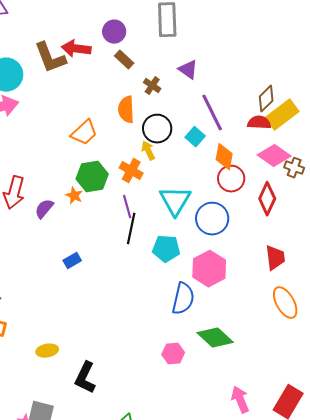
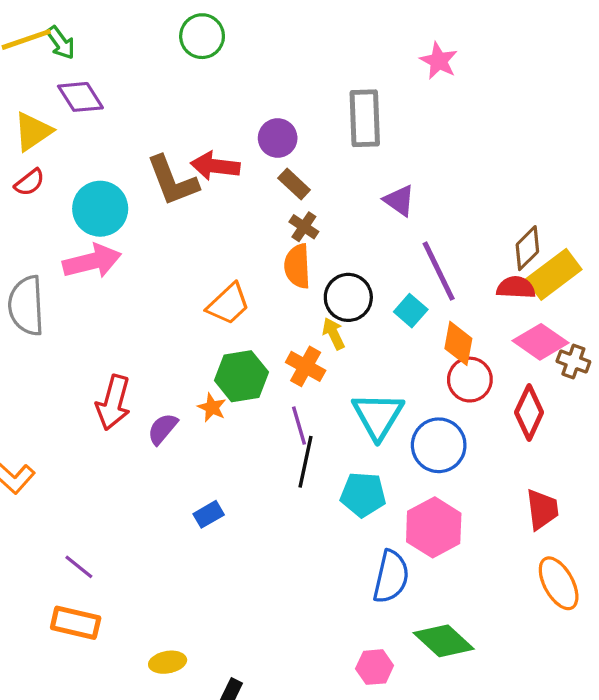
brown cross: (152, 86) -> (304, 227), moved

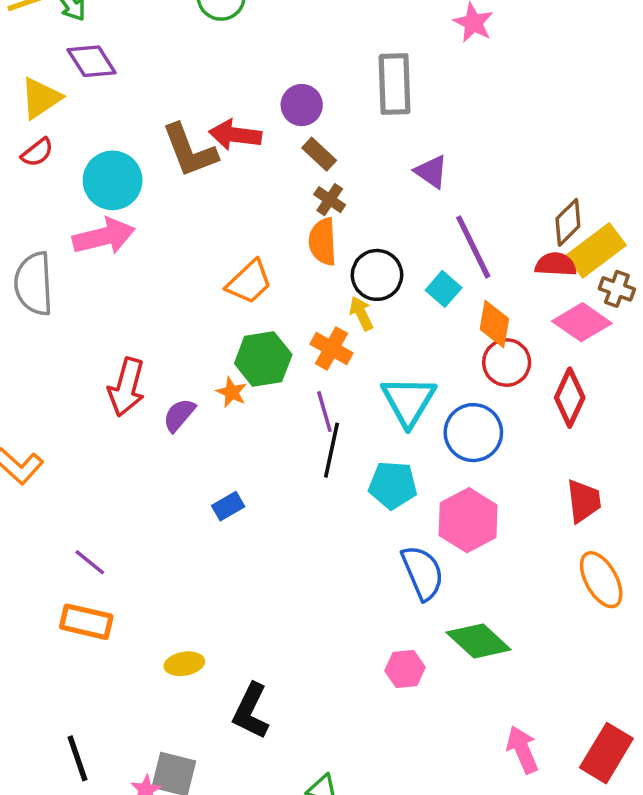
brown cross: (573, 361) -> (617, 289), moved
blue semicircle: (391, 577) -> (423, 573), turned -36

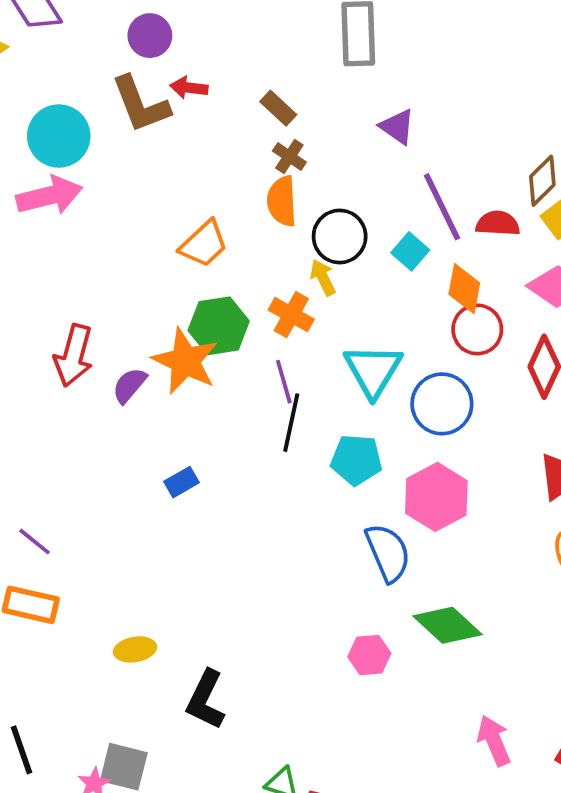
purple circle: (302, 105) -> (150, 36), moved
red arrow: (235, 135) -> (189, 88), size x0.7
red semicircle: (556, 264) -> (498, 223), moved
orange star: (232, 392) -> (185, 361), size x2.0

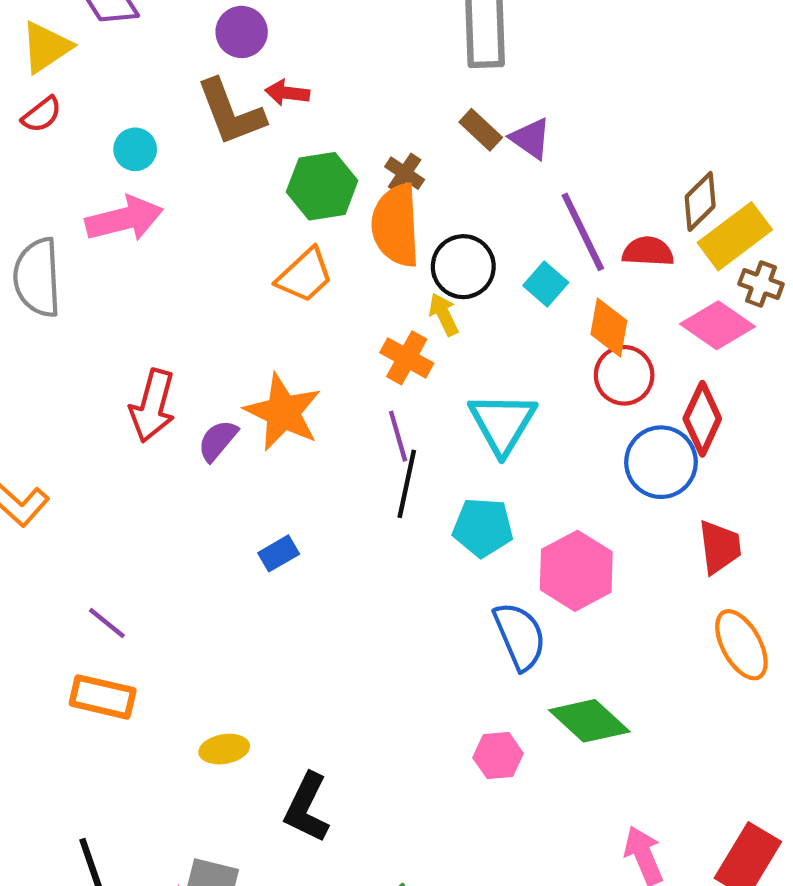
brown rectangle: (278, 108) -> (481, 130), moved
cyan circle: (59, 136) -> (135, 149), size x0.6
orange semicircle: (282, 201) -> (396, 225), size x1.4
green hexagon: (219, 326) -> (322, 186), moved
blue circle: (442, 404) -> (661, 462), moved

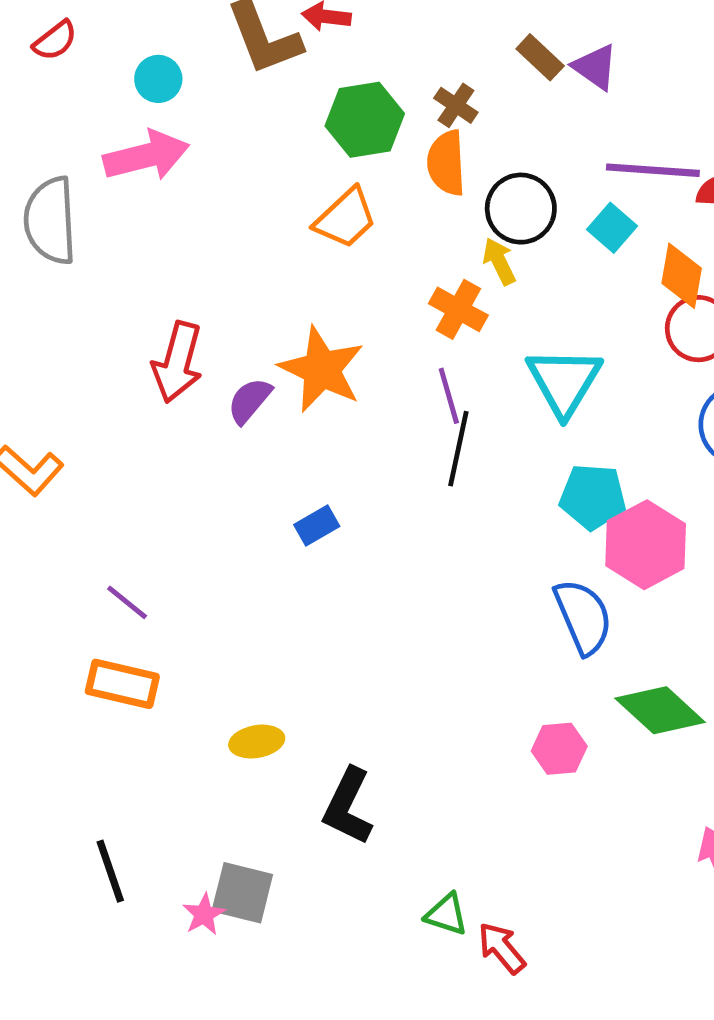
orange semicircle: (396, 225) -> (446, 163), size x0.7
purple line: (583, 232) -> (653, 170), turned -60
cyan pentagon: (483, 527) -> (593, 497), moved

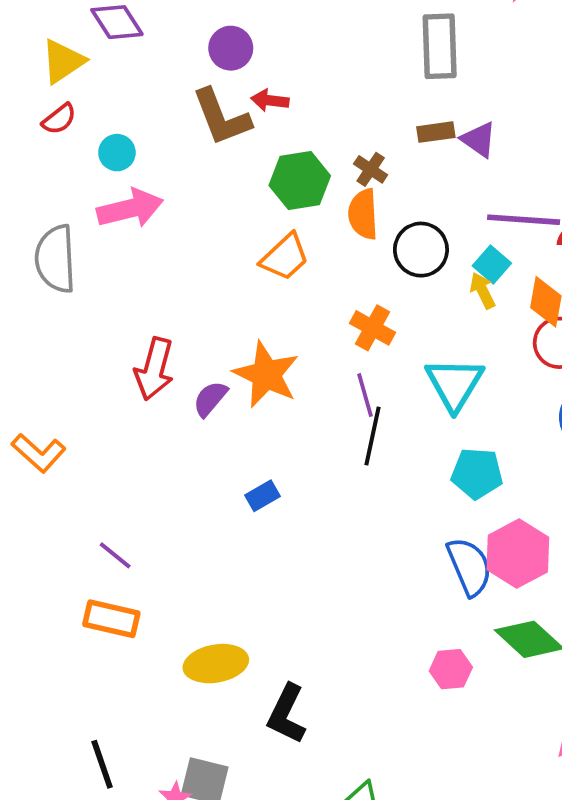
brown rectangle: (540, 57) -> (436, 132), turned -51
cyan circle: (158, 79) -> (117, 153), moved
yellow arrow: (499, 261) -> (483, 291), moved
pink hexagon: (646, 545) -> (518, 554), moved
yellow ellipse: (257, 742) -> (216, 664), size x1.5

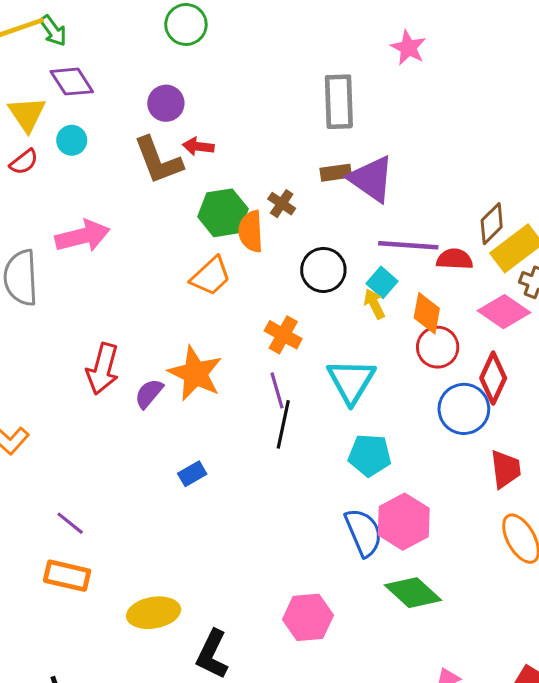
yellow triangle: (63, 61) -> (27, 114), turned -30
purple triangle: (479, 140) -> (371, 179), size x1.6
cyan circle: (117, 153) -> (72, 140), moved
orange semicircle: (363, 214) -> (251, 231), moved
pink hexagon: (451, 669) -> (308, 617), moved, size x1.4

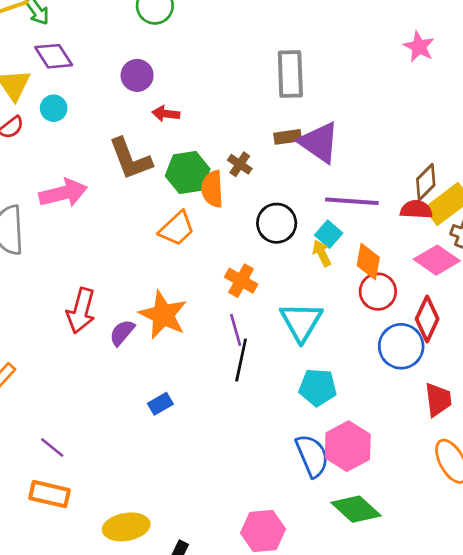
pink star: (408, 48) -> (419, 47), moved
brown L-shape: (158, 160) -> (130, 159), moved
red semicircle: (455, 259) -> (416, 209), moved

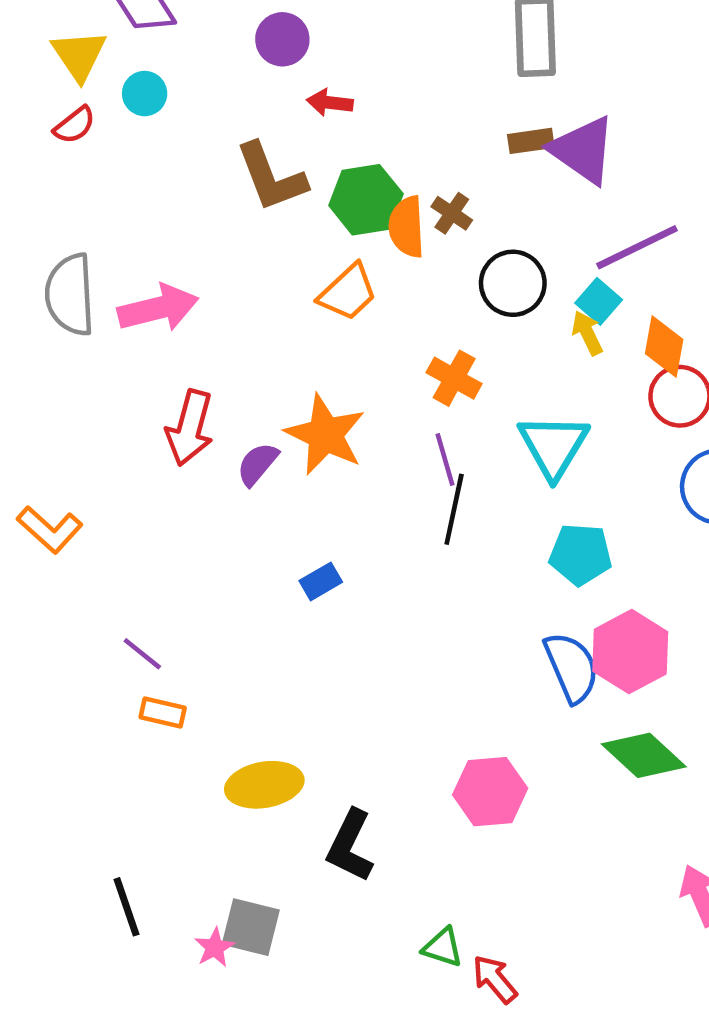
brown cross: (240, 164) -> (452, 213), moved
pink arrow: (63, 193) -> (158, 308), moved
purple line: (352, 201) -> (637, 247), turned -30
orange rectangle: (50, 494) -> (163, 713), moved, size x0.7

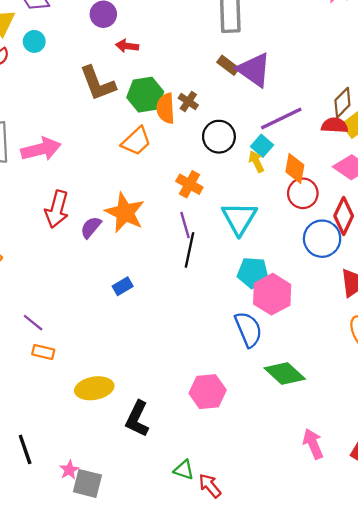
brown rectangle: (531, 141) -> (228, 65), turned 45
pink hexagon: (630, 652) -> (272, 294), moved
gray square: (251, 927) -> (87, 483), moved

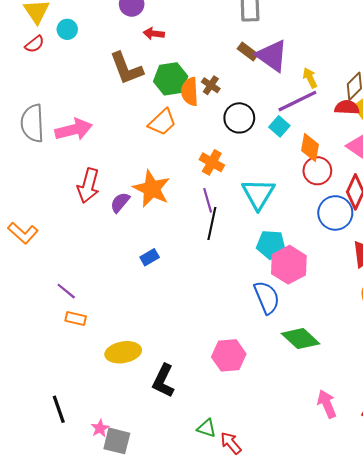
yellow arrow: (256, 162) -> (310, 78), moved

